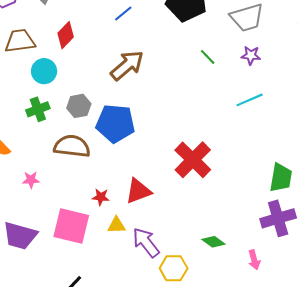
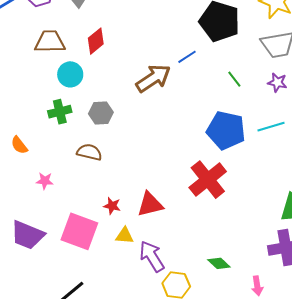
blue line: (123, 13) -> (187, 57), moved
blue pentagon: (115, 123) -> (226, 130), moved
brown semicircle: (72, 146) -> (89, 152), size x0.7

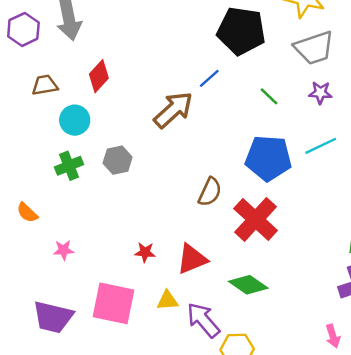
brown trapezoid: (50, 42) -> (45, 85), size x0.7
brown semicircle: (89, 152) -> (210, 192), moved, turned 110
red star: (112, 206) -> (145, 252), moved
green diamond: (219, 263) -> (248, 285), moved, size x1.4

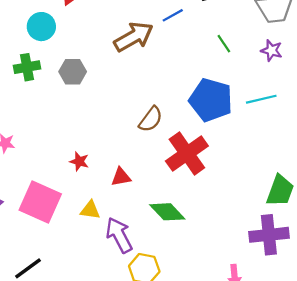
red triangle: (192, 259) -> (121, 177), size x0.7

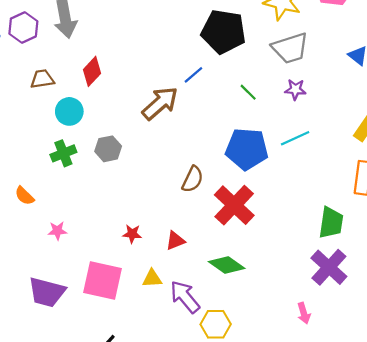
purple cross: (269, 235) -> (329, 267), turned -30

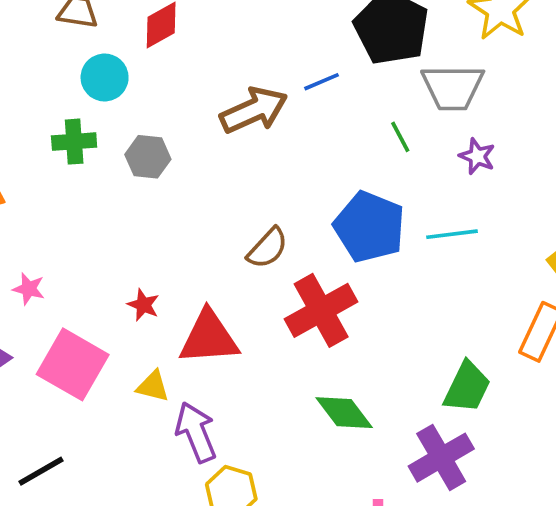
gray trapezoid: (290, 48) -> (453, 87), moved
pink star: (57, 231) -> (29, 289), moved
red triangle: (175, 241) -> (209, 337), size x1.8
green diamond: (227, 265) -> (344, 413), moved

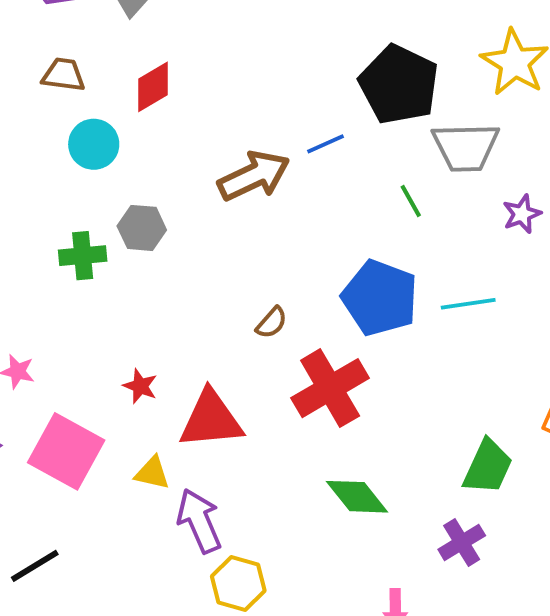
green cross: (74, 142) -> (83, 256), moved
purple star: (477, 156) -> (522, 214), moved, turned 30
brown semicircle: (268, 248) -> (272, 323), size x0.7
purple cross: (441, 458) -> (462, 542), size x0.7

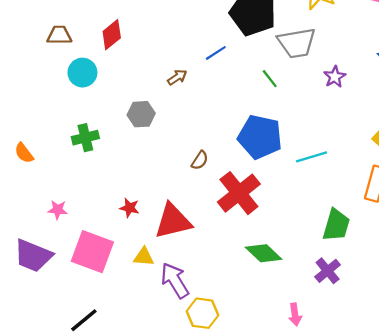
brown arrow: (254, 176) -> (177, 77), size x0.5
gray hexagon: (142, 228) -> (141, 114), moved
cyan line: (468, 304) -> (312, 157), moved

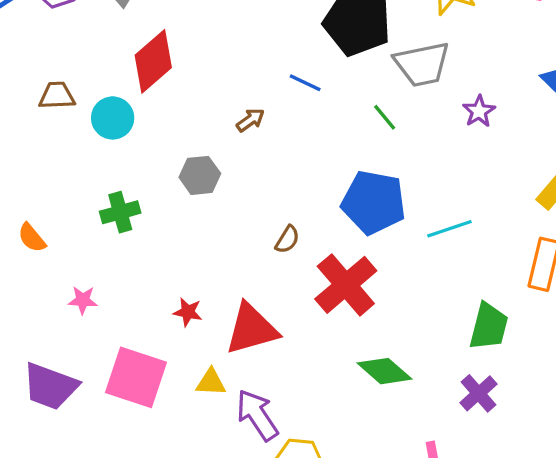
brown trapezoid: (59, 35) -> (57, 96), moved
red diamond: (112, 35) -> (153, 61), size x1.4
blue line: (216, 53) -> (305, 83), turned 60
pink star: (58, 210) -> (83, 300), moved

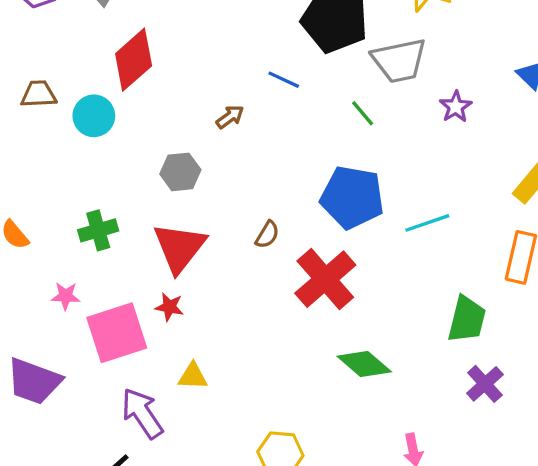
green cross: (120, 212) -> (98, 230), moved
red triangle: (252, 329) -> (179, 247), moved, turned -36
pink square: (136, 377) -> (117, 333), moved, turned -36
purple cross: (479, 393) -> (485, 384), moved
purple arrow: (257, 415) -> (142, 413), moved

